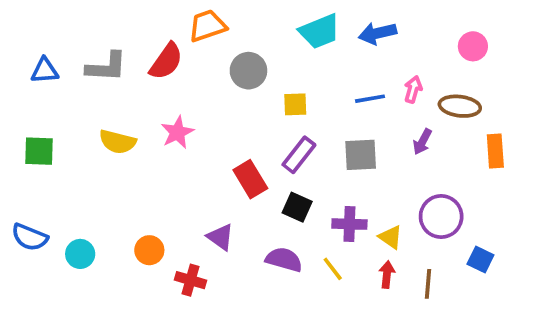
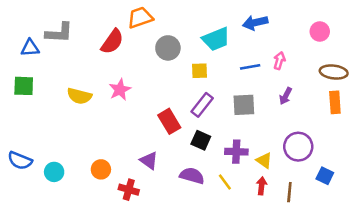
cyan trapezoid: (320, 31) -> (216, 39), moved
gray L-shape: (106, 67) -> (59, 33), moved
brown ellipse: (460, 106) -> (334, 72), moved
green square: (39, 151) -> (24, 86), moved

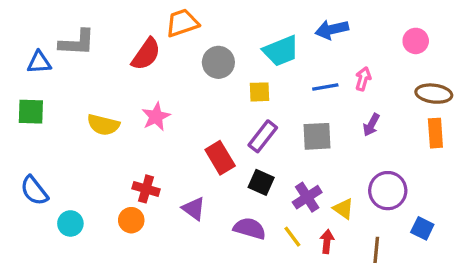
purple cross: (236, 152) -> (307, 197), turned -35
blue semicircle: (20, 161) -> (34, 191), moved, turned 30
red arrow: (262, 186) -> (327, 242), moved
red cross: (129, 190) -> (146, 189), moved

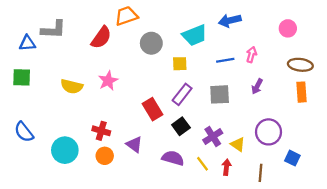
black square: (261, 182) -> (181, 126), turned 30
orange circle: (131, 220) -> (105, 156), moved
cyan circle: (70, 223) -> (65, 150), moved, size x1.5

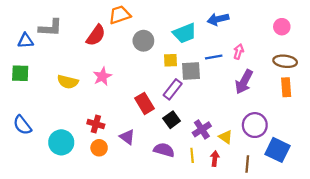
pink circle: (288, 28) -> (282, 27), moved
purple arrow: (257, 86) -> (244, 82), size x1.6
gray square: (220, 94) -> (191, 71), moved
blue square: (292, 158) -> (278, 150), size x1.6
yellow line: (203, 164) -> (192, 155), turned 32

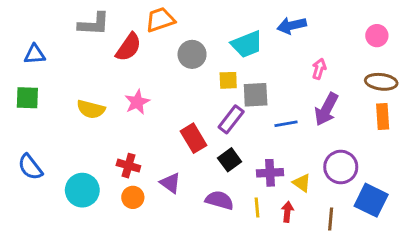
gray L-shape: (50, 28) -> (94, 24), moved
blue line: (214, 57) -> (286, 124), moved
purple cross: (202, 129) -> (270, 173), turned 30

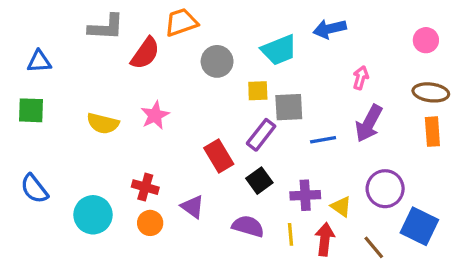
red arrow: (287, 212) -> (325, 239), size x1.4
brown line: (331, 219) -> (374, 247), turned -45

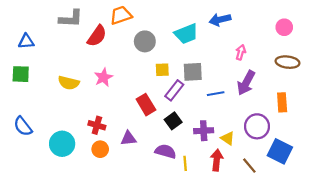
yellow square: (258, 91) -> (162, 70), moved
orange rectangle: (432, 132) -> (282, 102), moved
purple triangle: (193, 207) -> (129, 138), turned -42
yellow line: (290, 234) -> (185, 163), moved

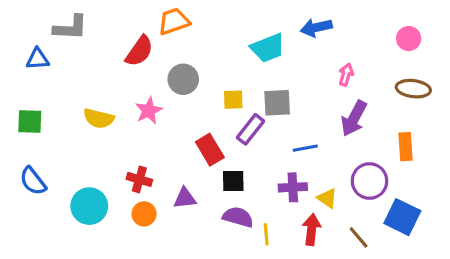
gray L-shape: (71, 19) -> (70, 28), moved
gray circle: (145, 41) -> (183, 79), moved
green square: (21, 74) -> (30, 122), moved
blue line: (216, 94) -> (305, 148), moved
black square: (173, 121) -> (233, 181), moved, turned 35

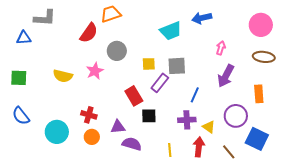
pink circle: (409, 39) -> (261, 25), size x1.5
blue line: (305, 148) -> (195, 95), turned -56
purple semicircle: (238, 217) -> (132, 144), moved

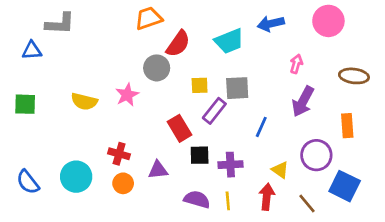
pink circle: (261, 25) -> (328, 21), moved
red semicircle: (89, 33) -> (178, 44), moved
blue semicircle: (21, 116) -> (28, 182), moved
purple cross: (187, 120) -> (230, 165), moved
purple semicircle: (132, 144) -> (197, 199), moved

